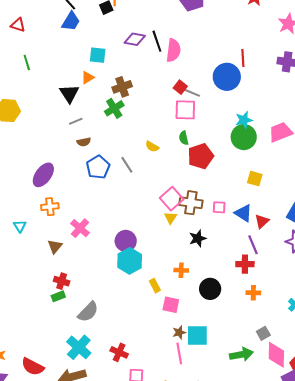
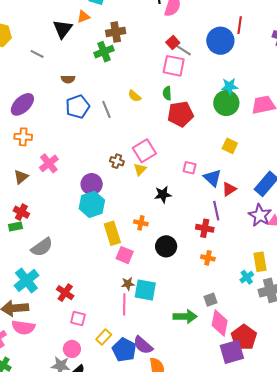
gray line: (76, 121) -> (37, 54), moved, turned 40
brown cross: (191, 203) -> (117, 161), moved, size x0.6
yellow rectangle: (155, 286) -> (112, 233), size x1.6

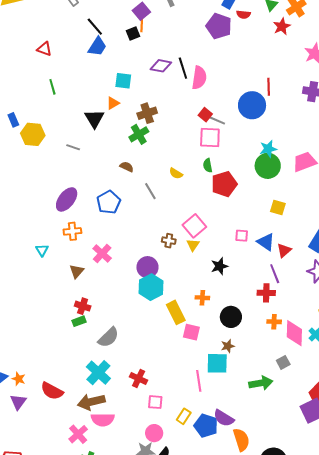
brown semicircle: (68, 79) -> (127, 167), moved, turned -144
blue pentagon: (78, 107) -> (109, 202), moved
brown star: (128, 284) -> (228, 346), moved
pink diamond: (220, 323) -> (294, 333), moved

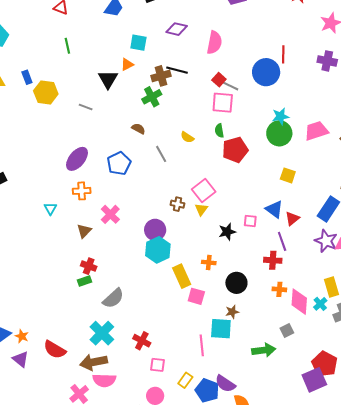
black line: (183, 68) -> (177, 70), moved, turned -60
pink square: (242, 236) -> (250, 221), moved
purple triangle: (18, 402) -> (21, 359), turned -30

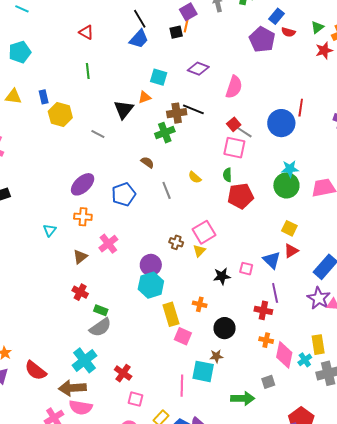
red triangle: (292, 219) -> (291, 251), moved
green rectangle: (85, 281) -> (101, 310), moved, turned 32

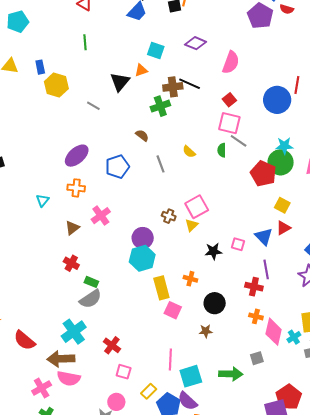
gray line: (244, 132) -> (239, 141), moved
red pentagon: (241, 196) -> (263, 174), moved, turned 30
cyan square: (203, 371) -> (191, 376), moved, turned -30

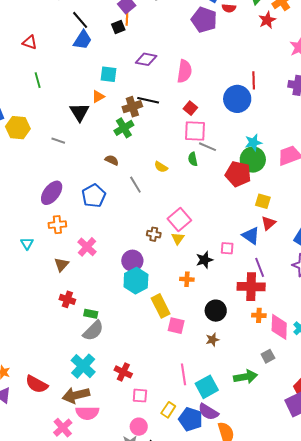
orange cross: (190, 279) -> (187, 279), moved
red cross: (254, 287) -> (251, 287), size x1.5

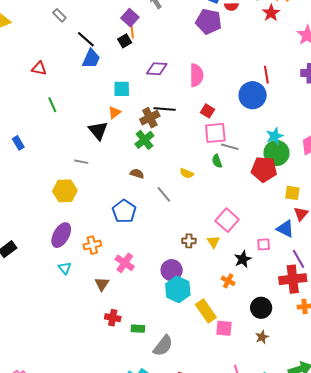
yellow hexagon: (18, 128) -> (65, 191), moved
purple ellipse: (52, 193) -> (61, 235), moved
pink square: (179, 219) -> (227, 220), moved
orange cross: (187, 279) -> (228, 281), turned 32
gray semicircle: (93, 331) -> (163, 346), moved

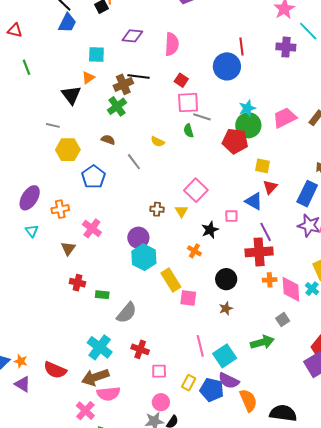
yellow hexagon: (65, 191) -> (68, 150), moved

